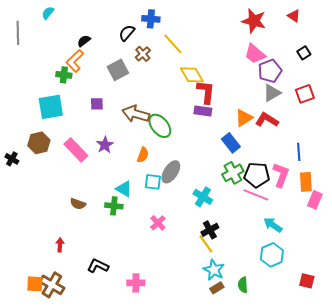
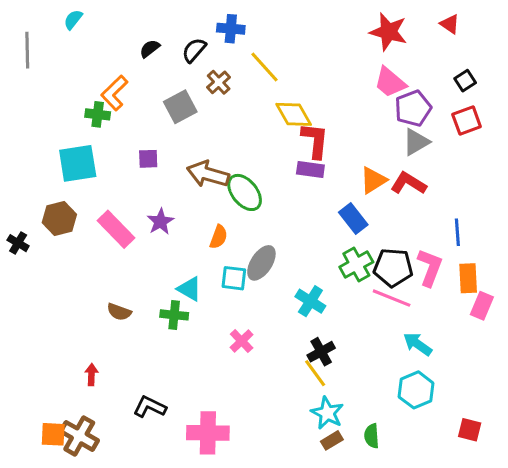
black semicircle: (84, 41) -> (150, 49), moved
red square: (305, 94) -> (467, 121), moved
pink cross: (136, 283) -> (208, 433), size x1.5

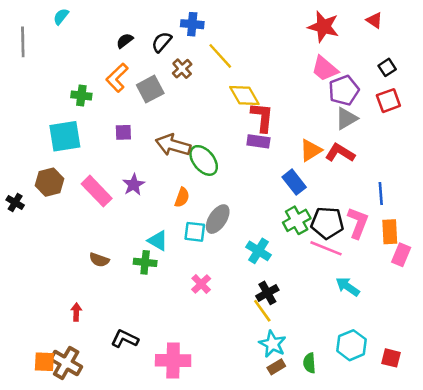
orange L-shape: (114, 93) -> (117, 78), moved
cyan hexagon: (416, 390) -> (351, 345), moved

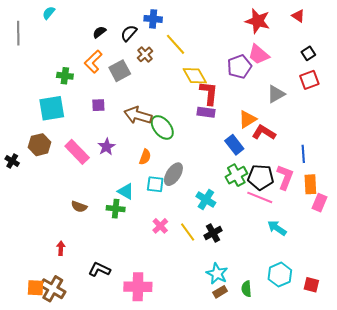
purple pentagon: (344, 90) -> (239, 67), moved
red L-shape: (340, 153) -> (264, 133), moved
yellow line: (262, 311) -> (188, 232), moved

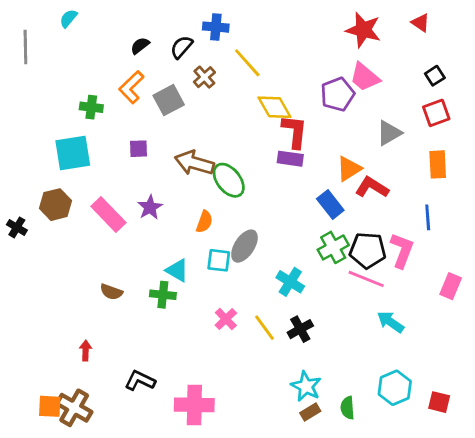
orange rectangle: (310, 184) -> (438, 164), moved

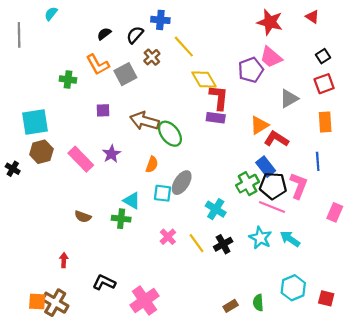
orange L-shape: (131, 87) -> (98, 65), turned -75
cyan square: (73, 153) -> (35, 122), moved
blue rectangle: (330, 205) -> (266, 167), moved
cyan star: (306, 386) -> (260, 238), moved
pink cross: (194, 405) -> (144, 301), turned -36

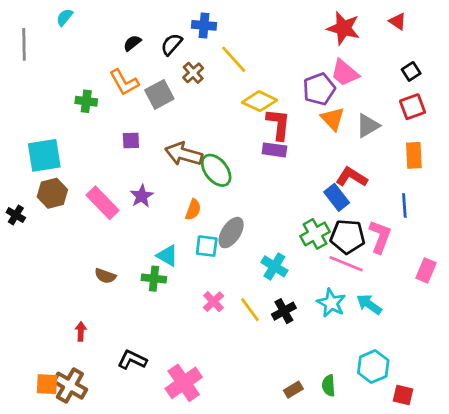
yellow diamond: (204, 79) -> (260, 101), turned -35
orange triangle: (259, 125) -> (333, 119), moved, turned -42
blue rectangle: (266, 167) -> (337, 197), moved
red square: (326, 298) -> (403, 395), moved

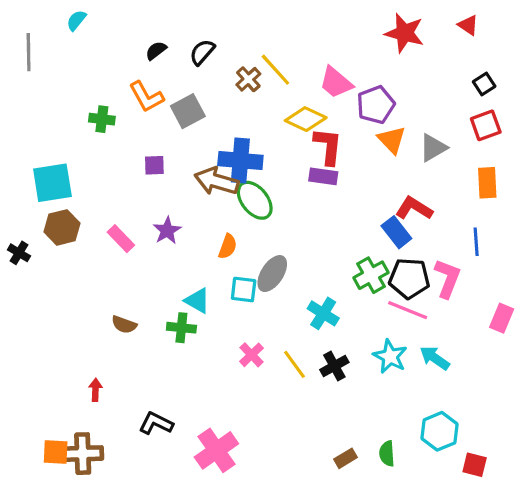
blue cross: (204, 25) -> (240, 160), moved, size x1.5
brown cross: (193, 73) -> (248, 79), moved
pink trapezoid: (345, 73) -> (336, 82), moved
pink rectangle: (102, 203) -> (121, 239), size x0.7
brown cross: (70, 386) -> (83, 454), turned -32

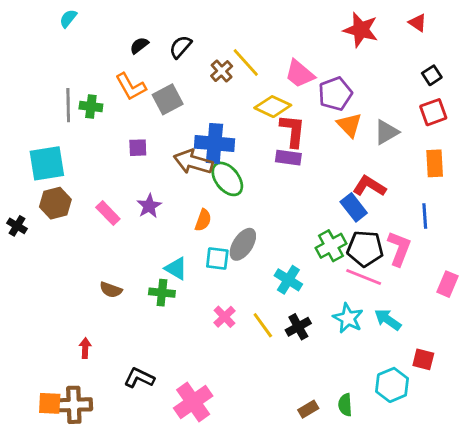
gray line: (29, 52) -> (68, 105), moved
red square: (475, 465) -> (423, 359), moved

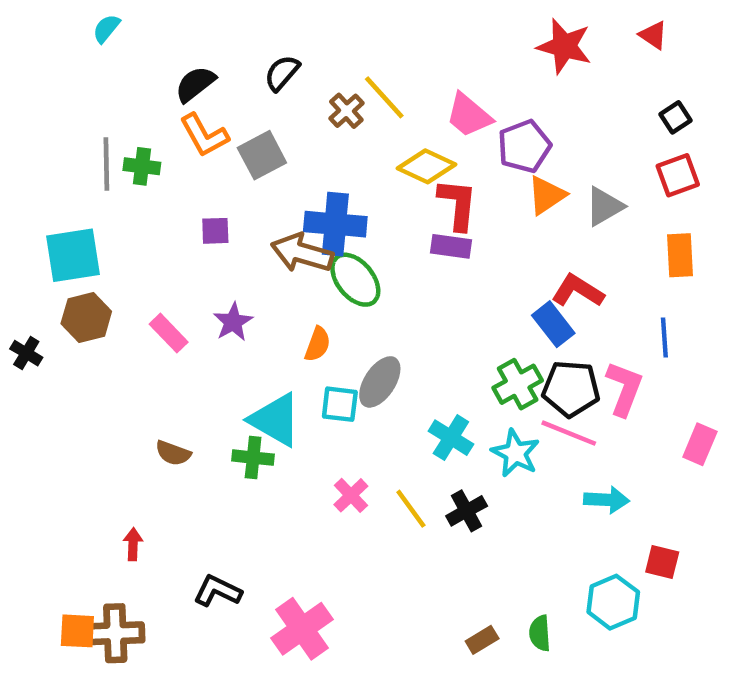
black semicircle: (139, 45) -> (195, 84), moved, size x1.4
orange triangle: (349, 125) -> (547, 195), turned 40
cyan triangle: (176, 268) -> (275, 420), size x1.5
cyan star: (348, 318) -> (515, 453), moved
cyan arrow: (388, 320) -> (607, 500), turned 148

